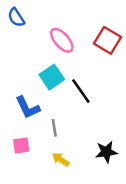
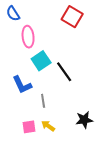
pink ellipse: (62, 40) -> (28, 37), moved, turned 35
red square: (108, 40) -> (72, 17), moved
pink square: (21, 146) -> (29, 127), moved

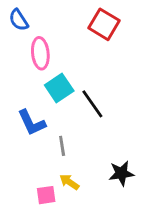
pink square: (29, 127) -> (46, 195), moved

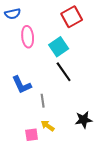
blue semicircle: (19, 20) -> (13, 14), turned -70
red square: (104, 24) -> (72, 17), turned 30
cyan square: (59, 88) -> (59, 47), moved

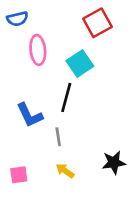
black line: (64, 72) -> (66, 97), moved, turned 50
pink square: (32, 135) -> (19, 175), moved

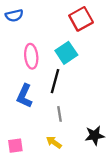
pink ellipse: (38, 50) -> (31, 56), moved
blue L-shape: (30, 115) -> (24, 96), turned 50
gray line: (58, 137) -> (60, 114), moved

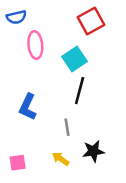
pink ellipse: (31, 56) -> (35, 45), moved
black line: (55, 81) -> (80, 91), moved
black star: (95, 135) -> (93, 151), moved

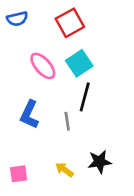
red square: (91, 21) -> (70, 23), moved
pink ellipse: (35, 45) -> (43, 66), moved, turned -36
gray line: (67, 127) -> (67, 121), moved

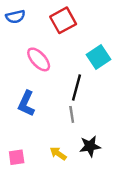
cyan square: (79, 63) -> (99, 57), moved
gray line: (67, 121) -> (72, 114), moved

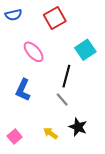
gray line: (72, 114) -> (62, 99), turned -32
black star: (90, 146) -> (78, 127), turned 30
pink square: (17, 157) -> (15, 137), turned -32

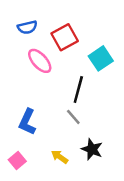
blue semicircle: (13, 15) -> (27, 27), moved
red square: (55, 18) -> (65, 37), moved
blue L-shape: (23, 90) -> (27, 122), moved

